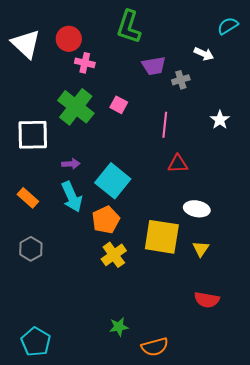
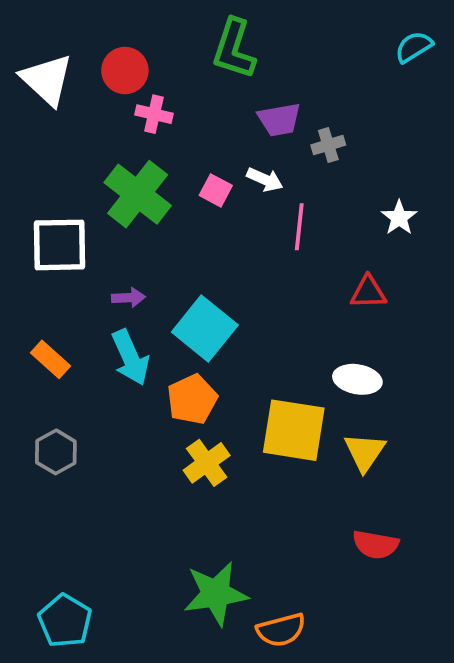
white arrow: (204, 54) -> (265, 180), moved
red triangle: (178, 164) -> (368, 292), moved
yellow triangle: (201, 249) -> (365, 452), size x1.4
green star: (119, 327) -> (216, 594), size x1.8

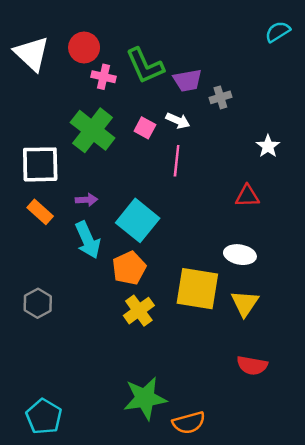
green L-shape: (234, 49) -> (145, 66), moved, turned -42
pink line: (299, 227) -> (177, 161), moved
orange rectangle: (50, 359) -> (40, 212), moved

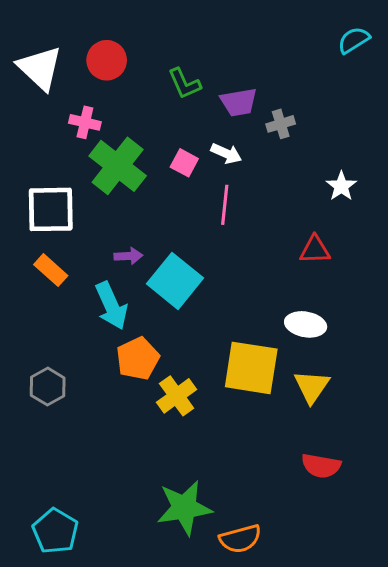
green L-shape: (145, 66) -> (184, 84), size x0.7
pink cross: (104, 77) -> (85, 122), moved
purple arrow: (86, 200) -> (128, 256), moved
orange pentagon: (129, 268) -> (138, 359), moved

